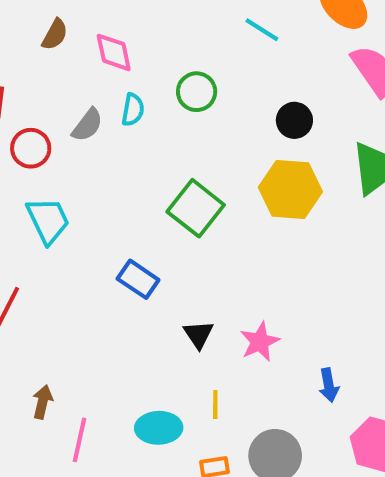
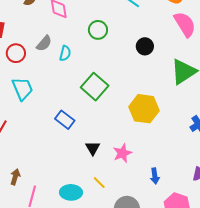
cyan semicircle: (133, 110) -> (65, 53), moved
yellow hexagon: (290, 189) -> (144, 109), moved
yellow line: (215, 405) -> (99, 183), turned -48

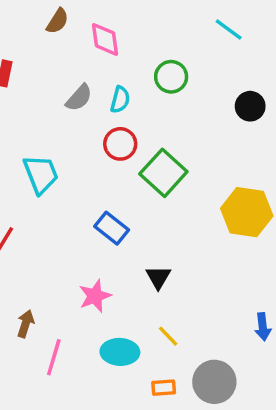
red circle: (16, 53) -> (120, 144), moved
cyan semicircle: (65, 53) -> (120, 100), moved
pink star: (122, 153) -> (95, 296), moved

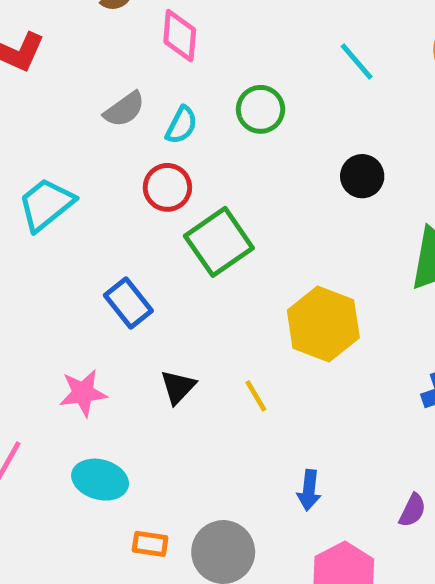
cyan trapezoid: (41, 174) -> (46, 204), turned -120
yellow line: (168, 336) -> (256, 396), moved

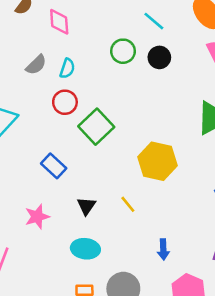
green circle: (261, 109) -> (123, 51), moved
black circle: (362, 176) -> (159, 57), moved
cyan ellipse: (100, 480) -> (85, 249), moved

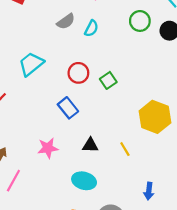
red circle: (65, 102) -> (78, 73), moved
green square: (96, 127) -> (108, 80), size x0.6
black triangle: (86, 206) -> (90, 145), turned 49

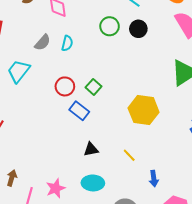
cyan trapezoid: (31, 64) -> (19, 71), moved
blue rectangle: (68, 108) -> (79, 111), moved
pink star: (48, 148) -> (56, 188), moved
yellow line: (125, 149) -> (129, 155), moved

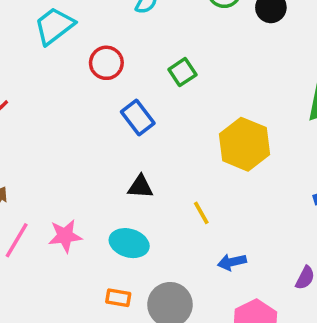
red circle: (65, 86) -> (106, 63), moved
green square: (94, 87) -> (182, 72), moved
blue arrow: (154, 179) -> (232, 262), turned 70

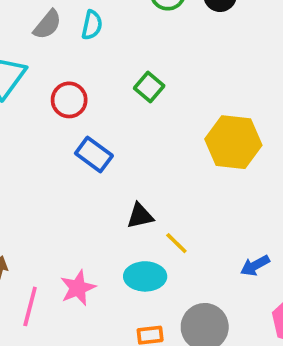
blue rectangle: (138, 118) -> (94, 155), moved
yellow line: (201, 213) -> (176, 243), moved

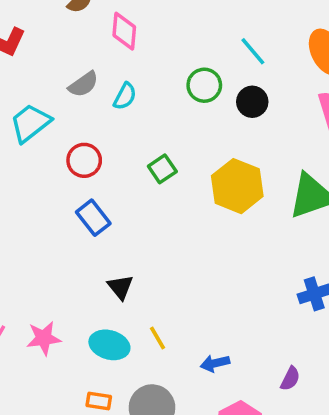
yellow hexagon: (233, 142) -> (237, 186), moved
black triangle: (140, 216) -> (120, 287), turned 48
yellow line: (176, 243) -> (157, 338), moved

